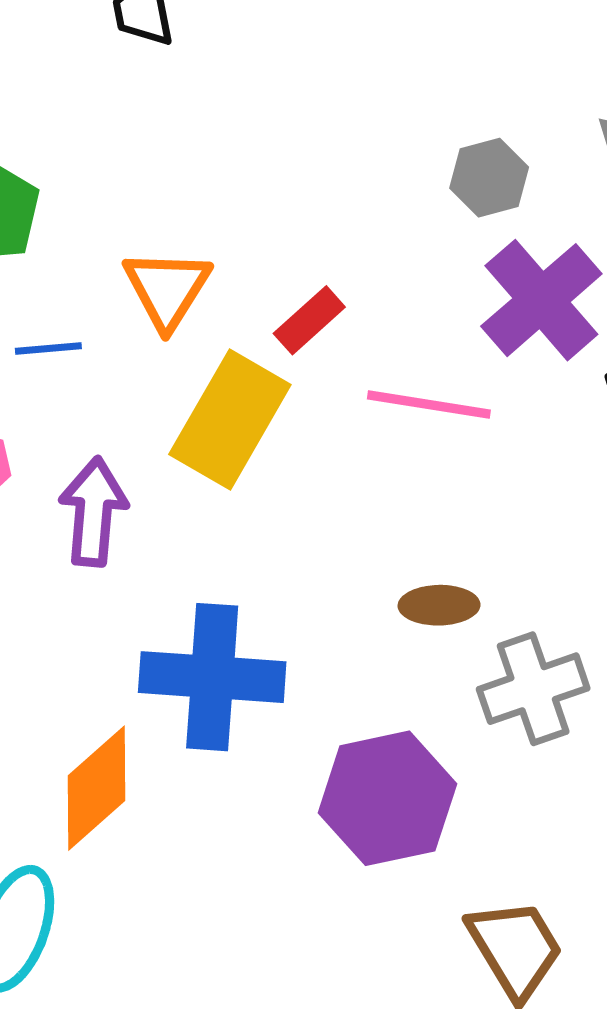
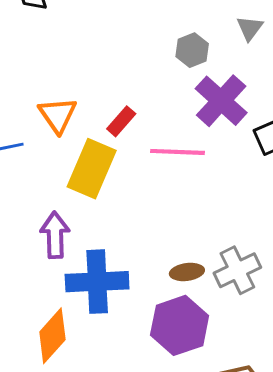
purple arrow: (93, 512) -> (55, 235), moved
brown ellipse: (439, 605) -> (187, 272), moved

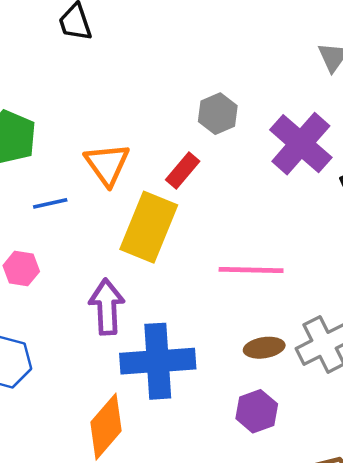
gray hexagon: (192, 50) -> (218, 114), moved
pink line: (177, 152) -> (251, 270), moved
purple hexagon: (180, 325) -> (257, 411), size x0.6

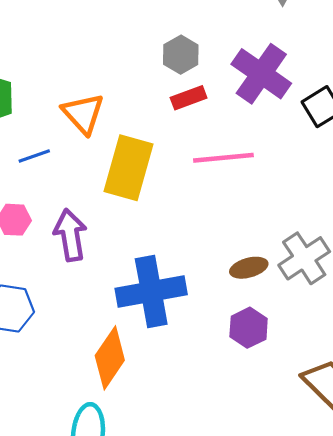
red rectangle: (183, 170) -> (189, 98), moved, turned 36
pink line: (251, 270) -> (223, 158), moved
purple arrow: (107, 307) -> (70, 235), moved

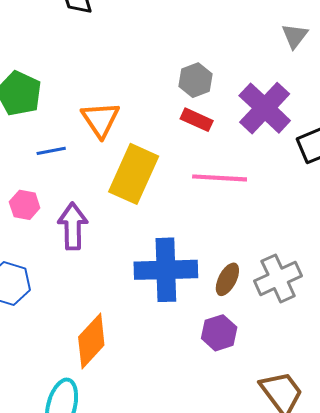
red rectangle: (189, 98) -> (197, 120), turned 36
brown ellipse: (249, 268) -> (227, 279), turned -56
blue cross: (151, 291) -> (166, 270), moved

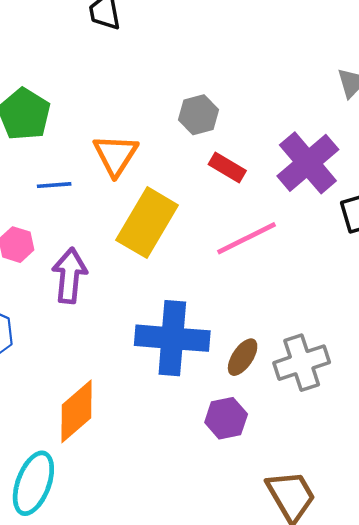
gray hexagon: (195, 80) -> (198, 115), moved
pink line: (220, 178) -> (247, 238), turned -36

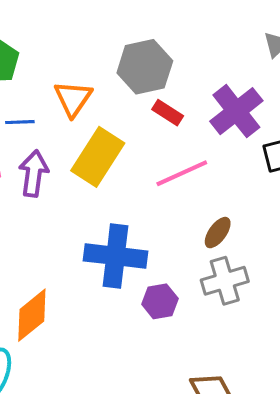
gray hexagon: (198, 115) -> (145, 67), size x1.6
purple arrow: (70, 276) -> (34, 173), moved
brown ellipse: (243, 357) -> (218, 233), moved
purple hexagon: (226, 418) -> (160, 301), moved

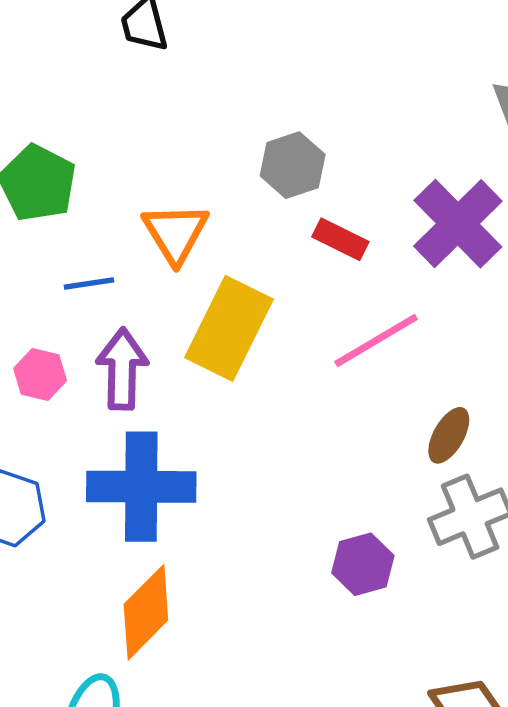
gray hexagon: (145, 67) -> (293, 165), size x0.7
blue cross: (116, 256) -> (141, 487), moved

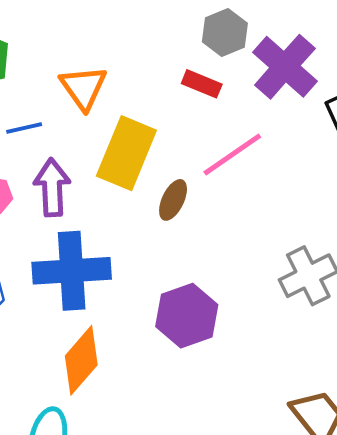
gray hexagon: (293, 165) -> (225, 32), moved
brown ellipse: (449, 435) -> (173, 200), moved
purple hexagon: (363, 564) -> (187, 316), moved, size x1.4

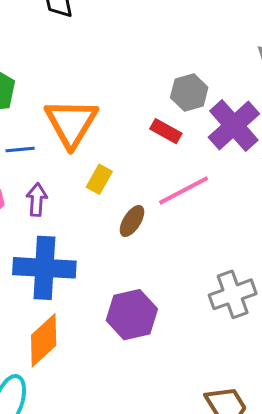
orange triangle: (83, 88) -> (71, 123), size x1.4
yellow rectangle: (126, 153) -> (99, 179), size x0.5
purple arrow: (52, 187) -> (37, 200), size x0.7

